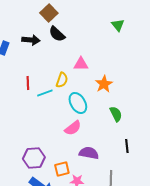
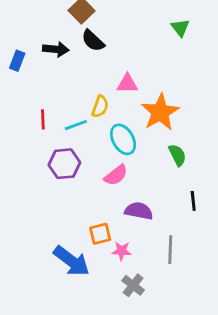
red line: (28, 83) -> (43, 119), moved
orange star: (104, 84) -> (160, 112), size x1.5
purple hexagon: (34, 158) -> (64, 164), moved

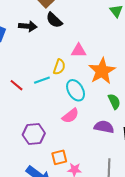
red line: (43, 119) -> (17, 85), moved, turned -48
purple hexagon: (64, 164) -> (34, 134), moved
purple semicircle: (139, 211) -> (104, 127), moved

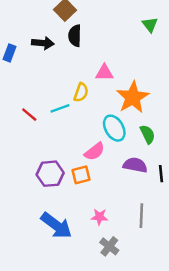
black semicircle: (54, 20) -> (75, 36), turned 48
cyan ellipse: (76, 90) -> (114, 128), moved
orange square: (59, 157) -> (81, 175), moved

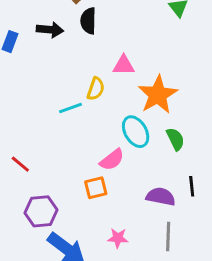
red line: (29, 115) -> (20, 164), moved
purple semicircle: (135, 165) -> (161, 197), moved
purple hexagon: (50, 174) -> (41, 211), moved

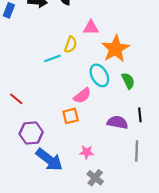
gray line: (168, 236) -> (137, 151), moved

